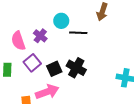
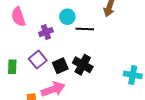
purple cross: (40, 36) -> (46, 32), turned 32
pink semicircle: (18, 41) -> (18, 17), moved

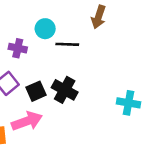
purple cross: (46, 32) -> (18, 48), turned 32

